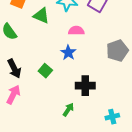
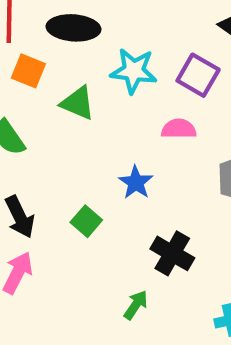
pink semicircle: (76, 31) -> (179, 129), moved
black cross: (85, 86) -> (172, 253), turned 30

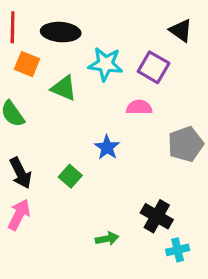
black cross: (172, 253) -> (157, 216), moved
green arrow: (136, 305) -> (107, 239), turned 45

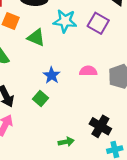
pink semicircle: (139, 107) -> (88, 71), moved
blue star: (107, 147) -> (52, 75), moved

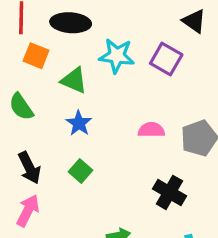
blue star: (52, 75) -> (79, 123), moved
black cross: (100, 126) -> (169, 192), moved

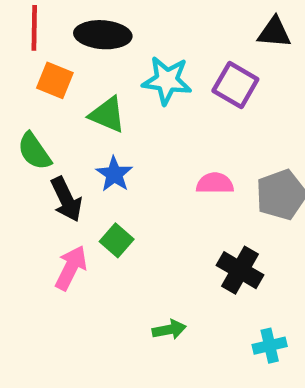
black triangle: (194, 21) -> (274, 32), turned -30
black arrow: (29, 168) -> (66, 199), moved
pink arrow: (28, 211) -> (71, 268), moved

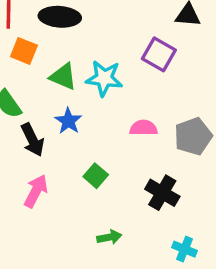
cyan star: (167, 80) -> (104, 78), moved
green square: (117, 240) -> (96, 176), moved
cyan cross: (270, 346) -> (184, 249), turned 35

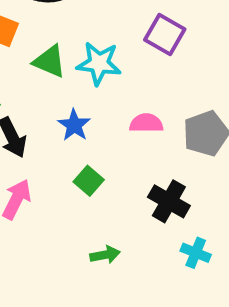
blue star: (68, 121) -> (74, 125), moved
cyan cross: (184, 249) -> (196, 253), moved

